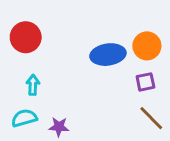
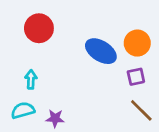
red circle: (26, 37) -> (39, 28), moved
blue ellipse: (108, 55) -> (101, 51), turned 40

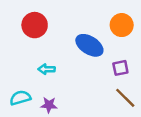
orange circle: (137, 43) -> (122, 25), moved
cyan arrow: (31, 79) -> (47, 69), moved, turned -91

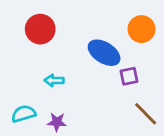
purple square: (120, 68) -> (129, 76), moved

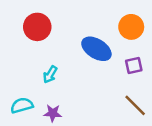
purple square: (129, 76) -> (134, 66), moved
cyan arrow: (54, 80) -> (50, 75), turned -60

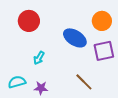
purple square: (134, 66) -> (104, 51), size x1.5
brown line: (135, 105) -> (84, 82), moved

